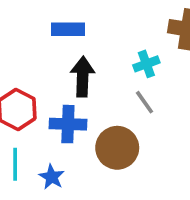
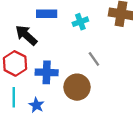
cyan cross: (146, 64) -> (80, 22), moved
black arrow: (83, 77) -> (26, 35), moved, turned -50

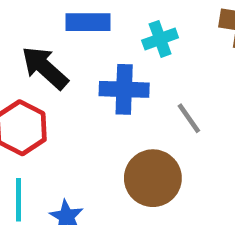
blue cross: (47, 72) -> (124, 89), moved

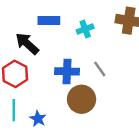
blue cross: (124, 89) -> (67, 71), moved

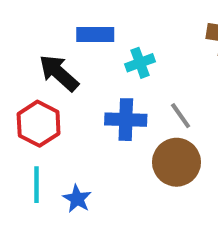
cyan cross: (85, 29) -> (140, 63), moved
brown circle: (82, 99) -> (176, 162), moved

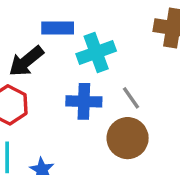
cyan cross: (140, 63) -> (96, 52), size x1.5
black arrow: (59, 73) -> (26, 61), turned -81

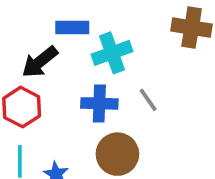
brown circle: (128, 138) -> (117, 154), moved

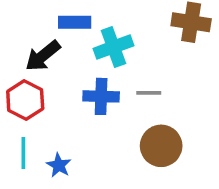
gray line: (148, 100) -> (149, 93), turned -55
brown circle: (117, 154) -> (161, 146), moved

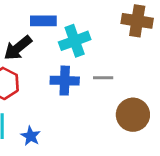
brown circle: (161, 146) -> (133, 115), moved

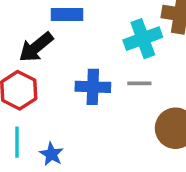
cyan cross: (75, 41) -> (143, 39), moved

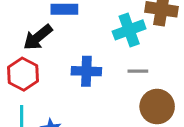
gray line: (139, 83) -> (138, 71), moved

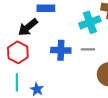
gray line: (138, 71) -> (88, 49), moved

